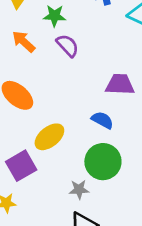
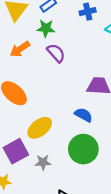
orange arrow: (24, 42) -> (20, 49), turned -78
gray star: (79, 189) -> (43, 162), moved

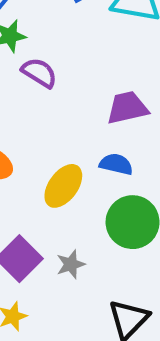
yellow ellipse: (40, 128) -> (63, 186), moved

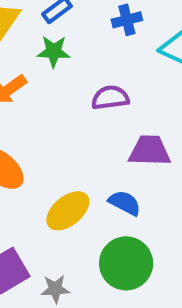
purple semicircle: (39, 73) -> (110, 98), moved, turned -54

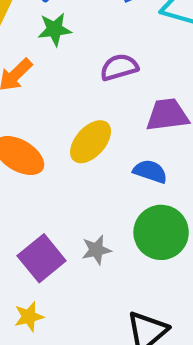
yellow ellipse: (68, 211) -> (91, 142), moved
gray star: (55, 289) -> (96, 250), moved

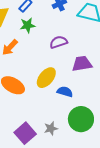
blue semicircle: (150, 171) -> (65, 92), moved

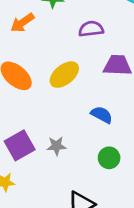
blue semicircle: (65, 92) -> (102, 115), moved
green circle: (81, 119) -> (109, 158), moved, size x0.6

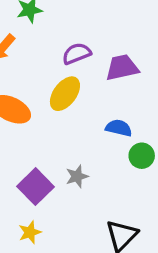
purple semicircle: (91, 29) -> (77, 54), moved
green circle: (109, 158) -> (142, 156), moved

